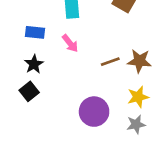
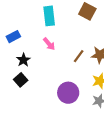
blue rectangle: (35, 32) -> (13, 37), moved, turned -32
brown line: (110, 62) -> (79, 56), turned -32

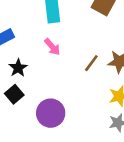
purple circle: (68, 93) -> (51, 113), moved

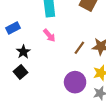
purple circle: (51, 113) -> (75, 82), moved

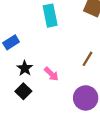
pink arrow: (49, 35) -> (51, 74), moved

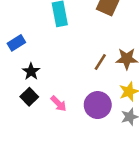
pink arrow: (51, 74) -> (58, 104), moved

